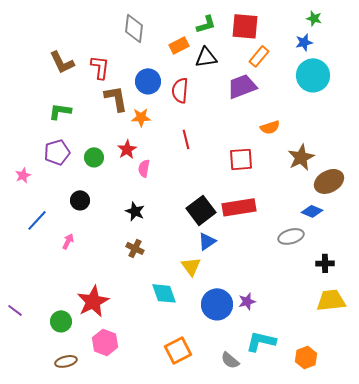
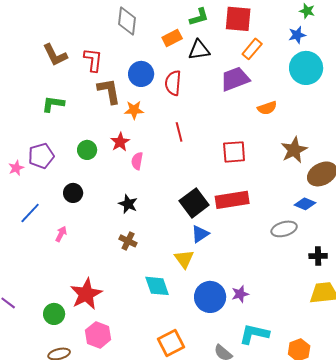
orange semicircle: (270, 127) -> (267, 108), moved
purple pentagon: (57, 152) -> (41, 156), moved

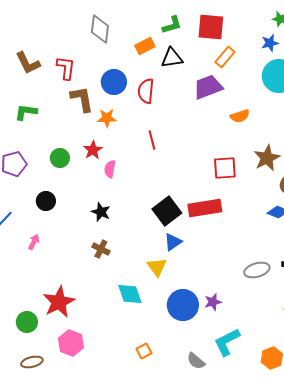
red square: (234, 152) -> (225, 168), moved
gray ellipse: (284, 229) -> (257, 270), moved
cyan L-shape: (254, 334) -> (227, 342), turned -40
orange square: (171, 343) -> (144, 351), size x0.6

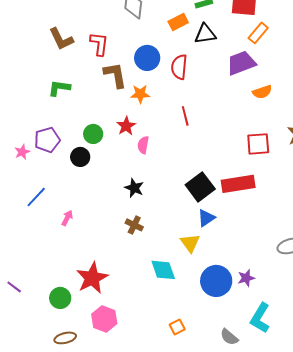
orange semicircle: (240, 116) -> (262, 92), moved
black circle: (46, 201) -> (80, 157), moved
cyan L-shape: (227, 342) -> (260, 318), turned -32

